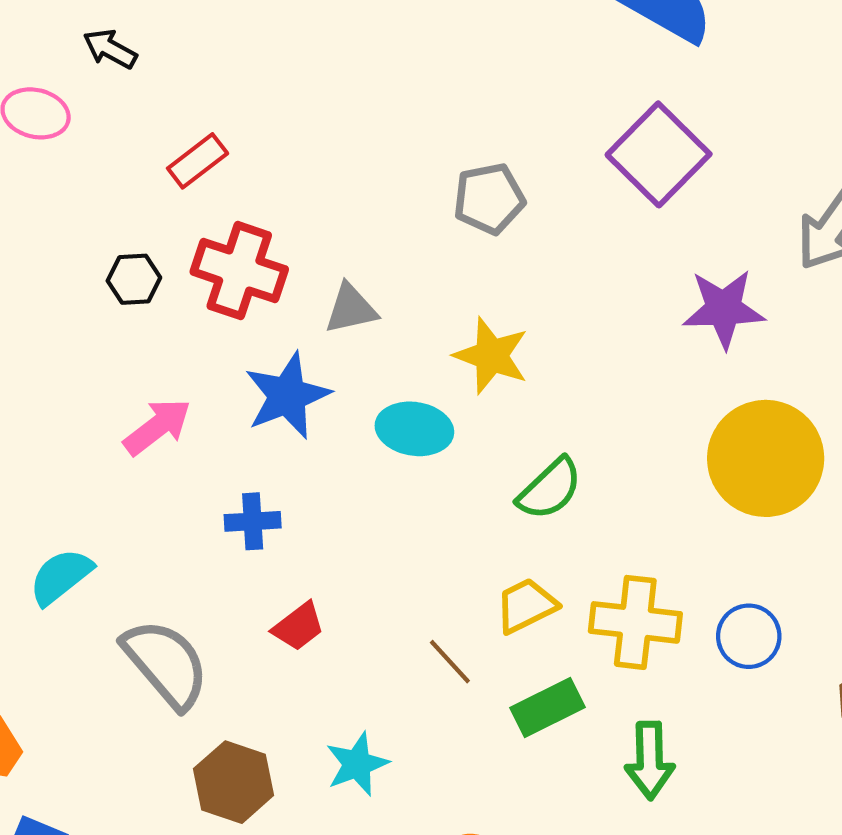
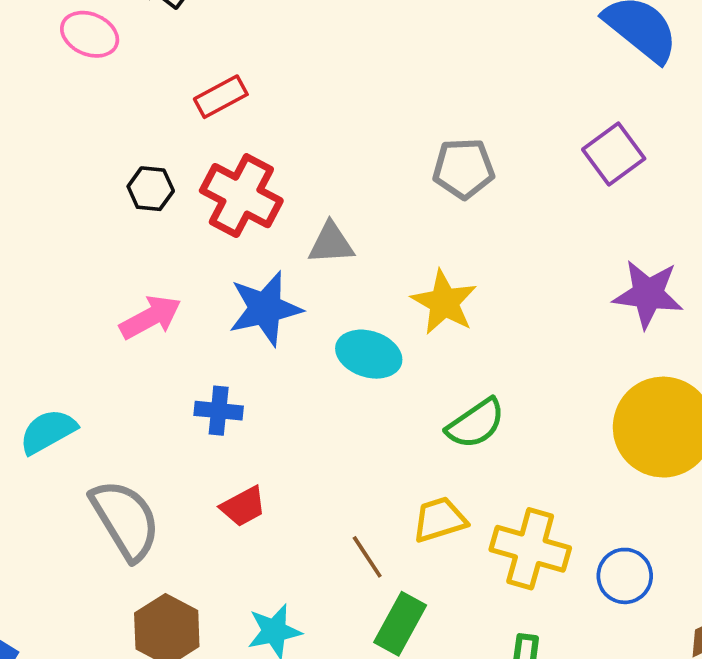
purple square: (659, 154) -> (614, 154), size x0.7
green rectangle: (548, 708) -> (400, 624), moved, turned -44

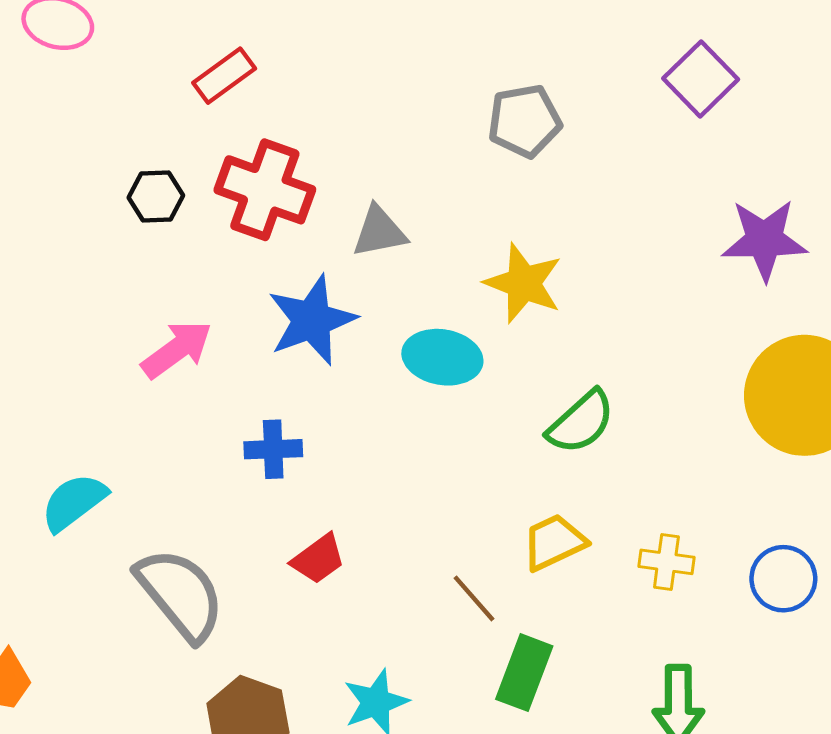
yellow cross: (530, 549) -> (666, 562), size x0.6

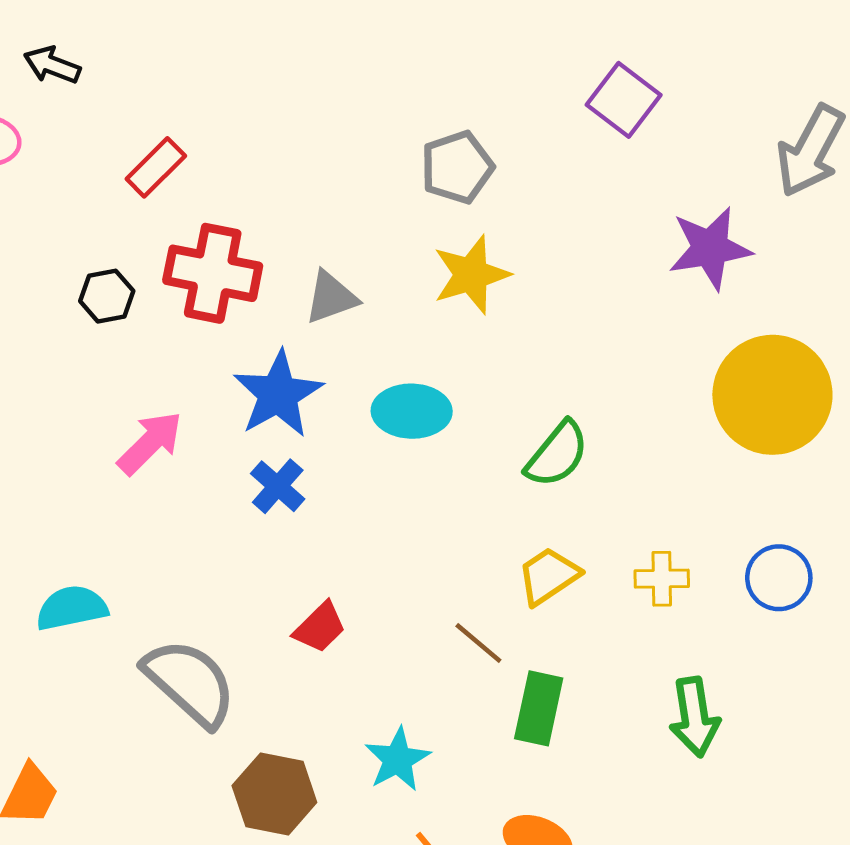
yellow star: (523, 283) -> (471, 275), moved, turned -30
blue cross: (273, 449) -> (278, 486), moved, turned -38
cyan semicircle: (74, 502) -> (72, 608), turned 34

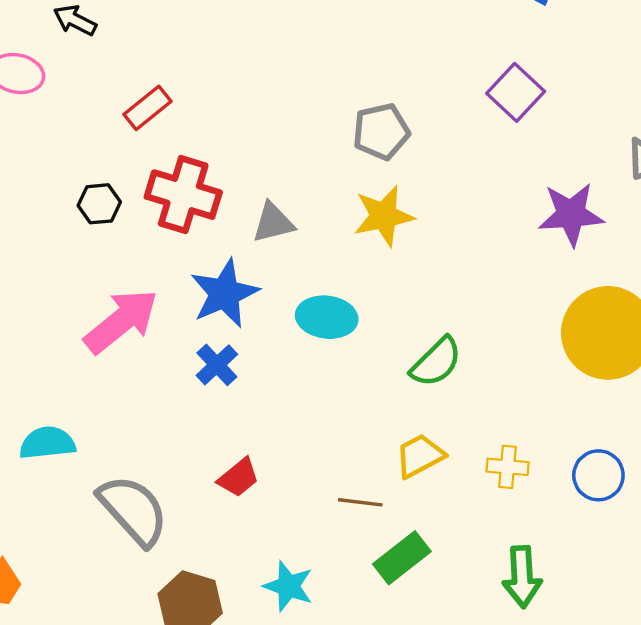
pink arrow: (150, 443) -> (121, 321), size x1.4
brown line: (478, 643) -> (360, 502), turned -39
green rectangle: (539, 708) -> (402, 558), turned 34
cyan star: (398, 759) -> (288, 586), turned -30

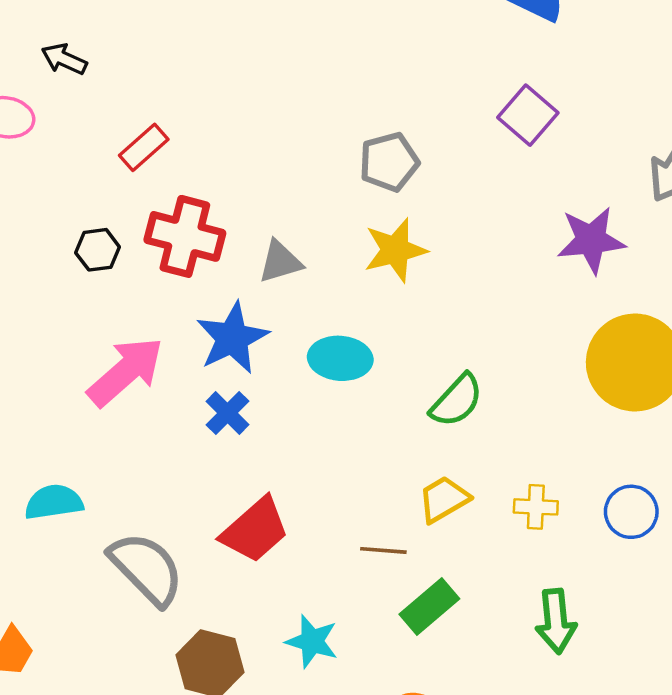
red trapezoid: (238, 478) -> (255, 530), size x1.6

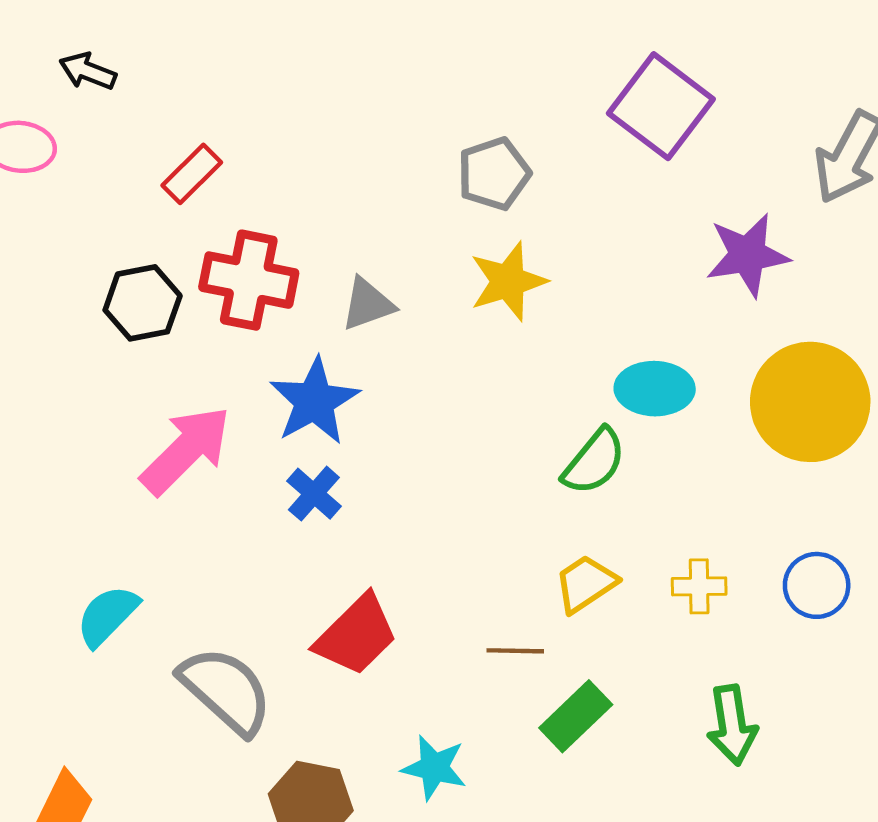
purple square: (528, 115) -> (661, 106), size x1.4
black hexagon: (98, 250) -> (143, 303), size x1.4
cyan ellipse: (340, 358) -> (655, 389), moved
cyan semicircle: (54, 502) -> (107, 616), turned -34

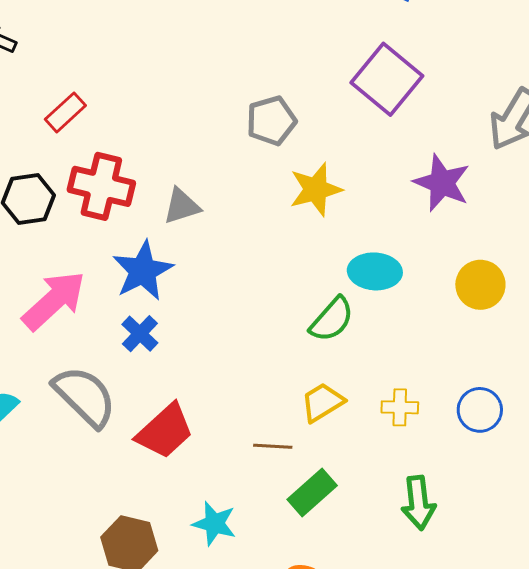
purple star: (748, 255) -> (442, 183), turned 30
yellow star: (508, 281) -> (316, 189), moved
yellow circle: (810, 402) -> (480, 285), size x0.6
gray semicircle: (226, 690) -> (85, 396), moved

